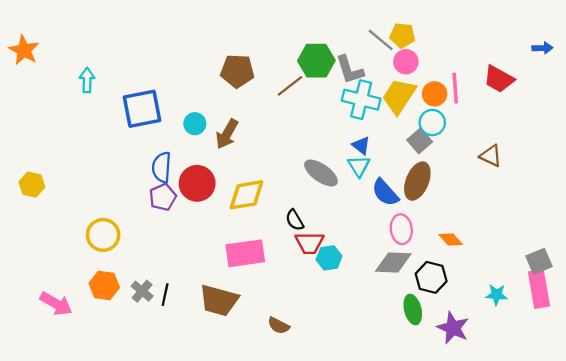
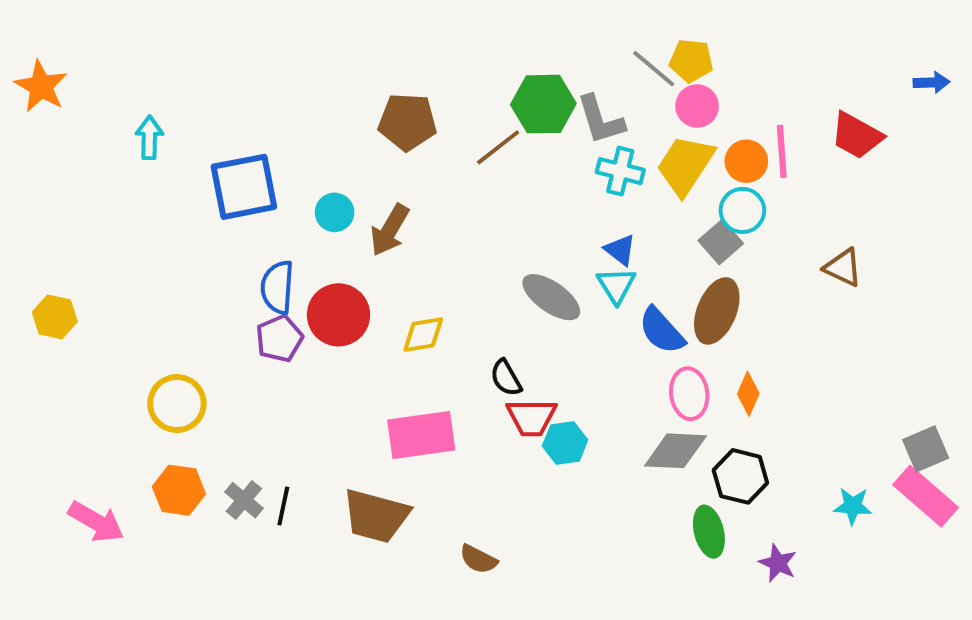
cyan cross: (361, 100) -> (620, 171), size x0.7
yellow diamond: (246, 195) -> (423, 335), size x0.7
orange diamond: (451, 240) -> (748, 394), moved, turned 65
pink rectangle: (539, 289) -> (926, 496), turned -39
purple star: (453, 328) -> (778, 563), size x0.7

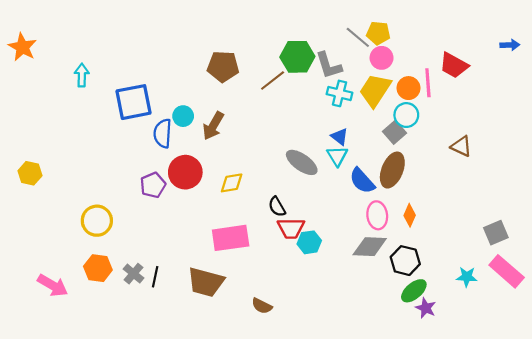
red trapezoid: (857, 136) -> (454, 65), moved
blue semicircle: (277, 287) -> (163, 133), moved
gray square: (926, 449) -> (496, 233), moved
green ellipse: (709, 532) -> (414, 291), moved, turned 64

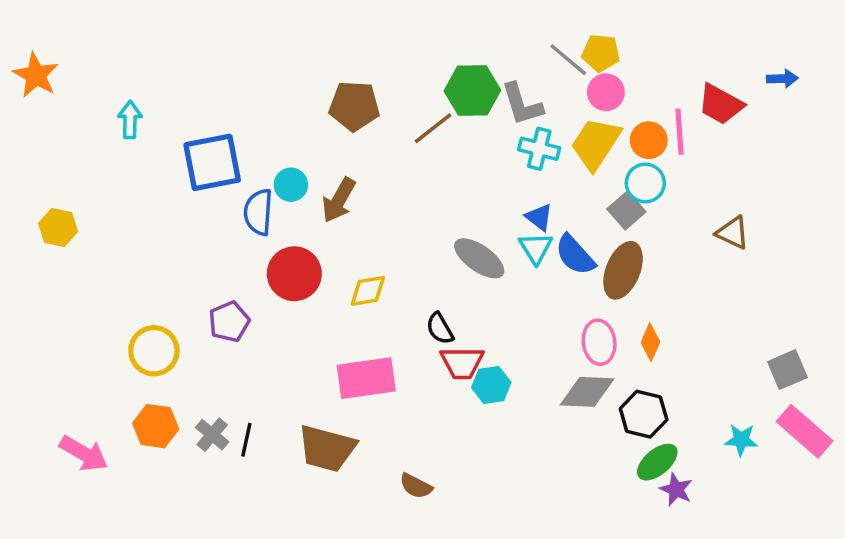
blue arrow: (510, 45) -> (782, 79), moved
yellow hexagon: (30, 173) -> (58, 228), moved
blue semicircle: (362, 181) -> (575, 255), moved
purple pentagon: (153, 185) -> (229, 322), moved

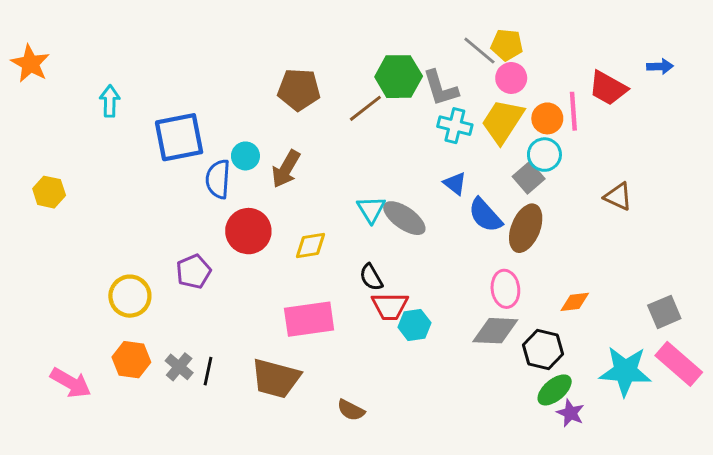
cyan triangle: (536, 248) -> (371, 209), moved
orange diamond: (650, 342) -> (575, 302), moved, turned 60
cyan star: (741, 440) -> (625, 371), size x1.8

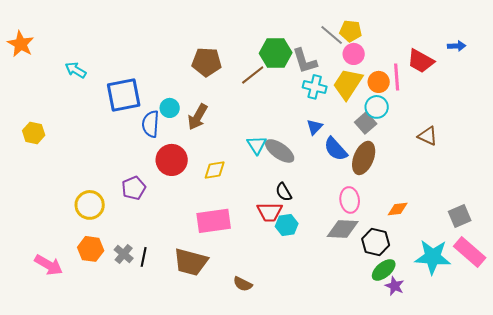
cyan arrow: (110, 101) -> (76, 70), turned -60
blue triangle: (455, 183) -> (315, 127), turned 36
black semicircle: (371, 277) -> (284, 192), moved

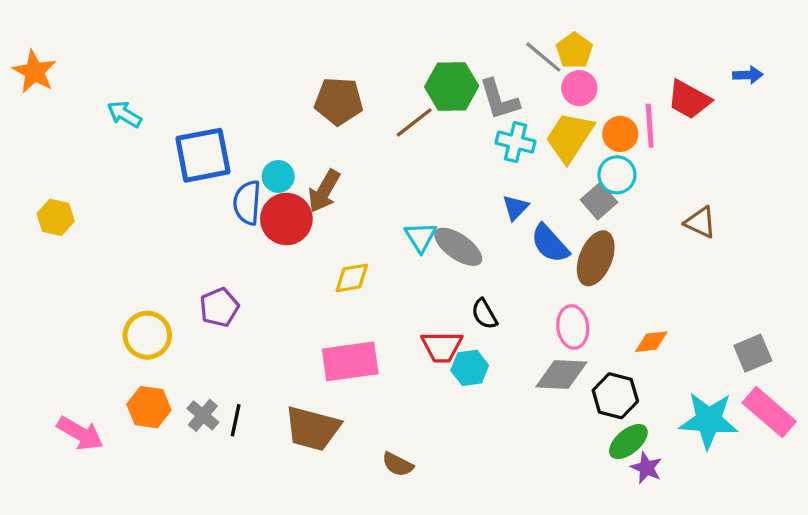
yellow pentagon: (351, 31) -> (574, 50), turned 30
red circle: (172, 160) -> (286, 219), moved
black semicircle: (284, 192) -> (484, 314), moved

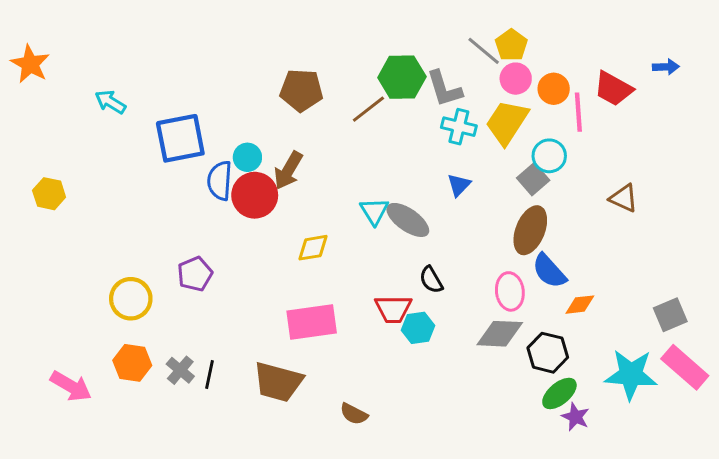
orange circle: (620, 134) -> (554, 89), moved
blue semicircle: (550, 244) -> (549, 271), moved

